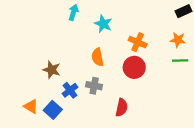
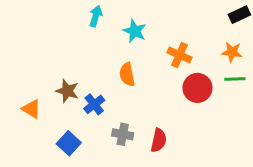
red circle: (134, 67) -> (197, 88), moved
gray cross: (94, 86) -> (123, 134), moved
blue cross: (70, 90) -> (94, 104), moved
orange triangle: (31, 106) -> (31, 109), moved

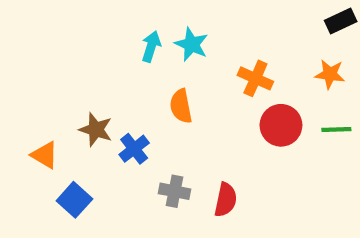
cyan arrow: (96, 16) -> (151, 47), moved
green line: (235, 79) -> (336, 130), moved
blue square: (69, 143) -> (74, 200), moved

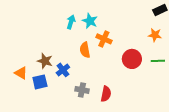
orange cross: (255, 78) -> (104, 39), moved
blue square: (74, 200) -> (40, 82), moved, turned 35

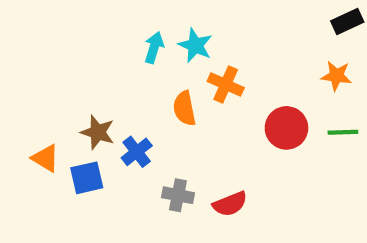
red semicircle: (106, 94) -> (230, 204), turned 56

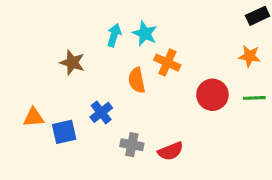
brown star: (98, 132) -> (72, 63), moved
orange triangle: (45, 158) -> (34, 117), turned -35

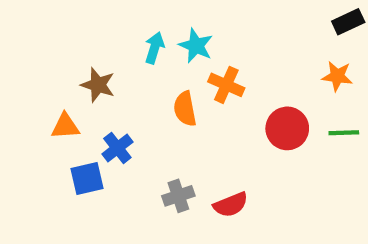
blue cross: (101, 112) -> (117, 148), moved
orange triangle: (34, 117) -> (65, 126), moved
gray cross: (132, 145) -> (178, 196), turned -30

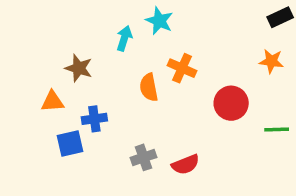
cyan star: (196, 46) -> (159, 21), moved
green line: (344, 133) -> (277, 129), moved
blue cross: (117, 148) -> (94, 119), turned 30

